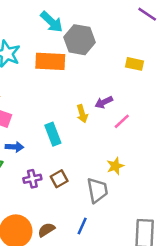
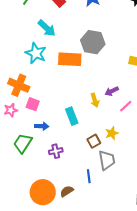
cyan arrow: (52, 22) -> (47, 28), moved
yellow star: (115, 166) -> (112, 133), moved
brown square: (59, 179) -> (94, 141), moved
blue line: (82, 226) -> (89, 176), moved, turned -32

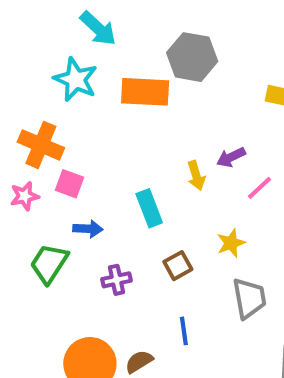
brown square: (94, 141) -> (178, 266), moved
gray trapezoid: (107, 160) -> (249, 298), moved

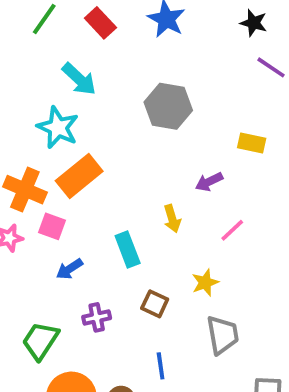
orange rectangle: (145, 92) -> (79, 176), moved, turned -42
purple arrow: (231, 157) -> (209, 182), moved
blue arrow: (88, 229) -> (69, 269), turned 144
green trapezoid: (49, 263) -> (40, 341), moved
brown square: (178, 266) -> (155, 304), turned -36

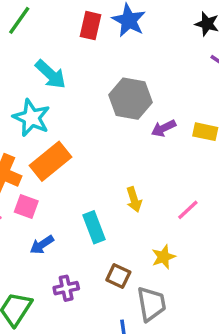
red rectangle: (100, 23) -> (91, 26), moved, turned 56
purple arrow: (209, 182) -> (164, 128), moved
gray trapezoid: (223, 335) -> (151, 304), moved

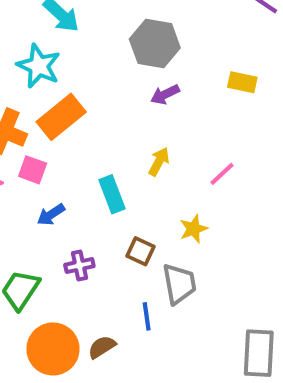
purple arrow: (164, 128) -> (165, 94), moved
yellow arrow: (134, 199) -> (159, 162), turned -135

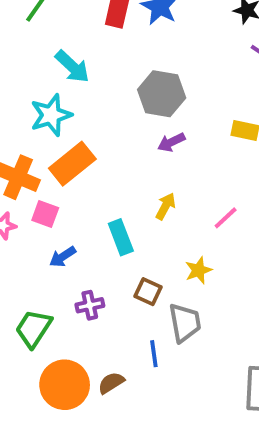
cyan star: (39, 66) -> (51, 115), turned 30

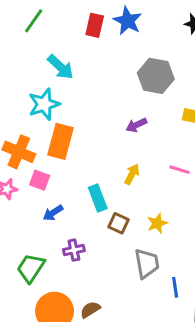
gray hexagon: (162, 94) -> (156, 76), moved
orange rectangle: (72, 164) -> (60, 141), turned -36
pink line: (226, 218) -> (180, 170), moved, turned 60
brown square: (148, 292) -> (119, 223), moved
blue line: (154, 354) -> (175, 287), moved

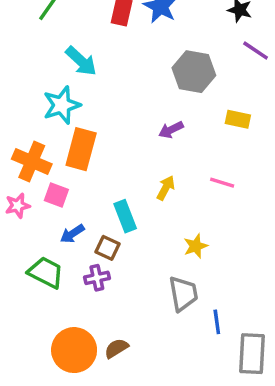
brown square: (119, 223) -> (108, 248), moved
green trapezoid: (31, 268) -> (46, 273), moved, turned 84

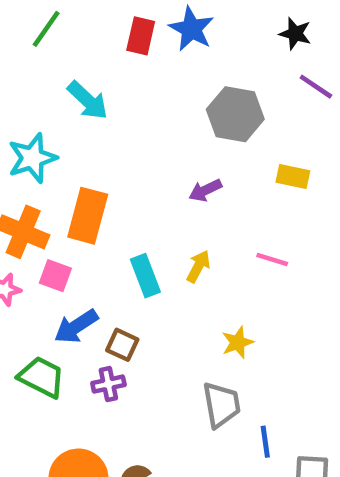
cyan star: (62, 105) -> (32, 158), moved
cyan rectangle: (125, 216) -> (145, 276), moved
blue arrow: (72, 234) -> (76, 326), size x1.4

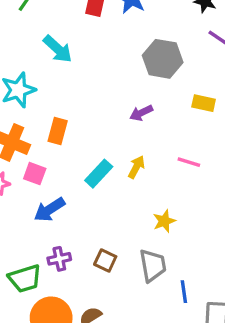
orange rectangle: (88, 216) -> (58, 131), size x0.7
cyan rectangle: (145, 276) -> (99, 174), turned 64
brown square: (122, 345) -> (105, 260), moved
green trapezoid: (42, 377) -> (25, 279), moved, turned 136
purple cross: (108, 384) -> (59, 259), moved

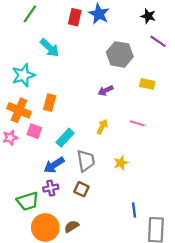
cyan rectangle: (99, 174) -> (65, 138), moved
blue arrow: (49, 210) -> (54, 165), moved
gray trapezoid: (153, 265) -> (86, 161), moved

